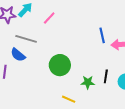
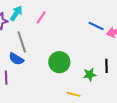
blue line: (102, 35) -> (96, 26), turned -42
gray line: (26, 39) -> (22, 42), turned 65

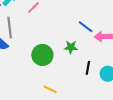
green star: (90, 75) -> (71, 47), moved

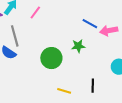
black line: (88, 68) -> (93, 86), moved

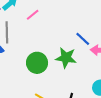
green star: (78, 46) -> (66, 58), size x1.5

